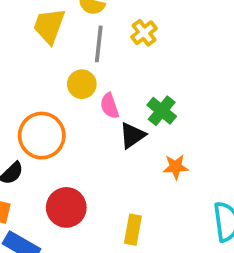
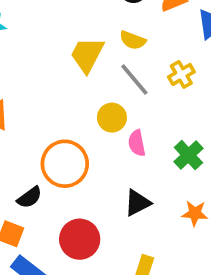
gray line: (99, 44) -> (134, 80), turned -54
black triangle: (132, 135) -> (137, 203), moved

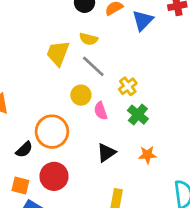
yellow cross: (181, 74) -> (128, 86), moved
black semicircle: (29, 197) -> (24, 150), moved
red circle: (80, 239) -> (54, 176), moved

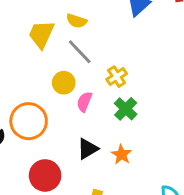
pink semicircle: (101, 111) -> (84, 102), turned 36
orange star: (148, 155) -> (121, 154), moved, turned 30
red circle: (54, 176) -> (45, 175), moved

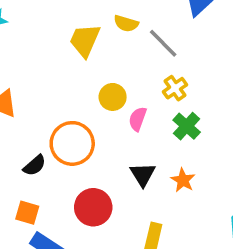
gray line: (80, 52) -> (163, 43), moved
black triangle: (88, 149) -> (143, 174), turned -30

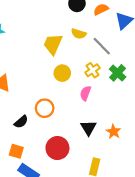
yellow cross: (175, 88) -> (93, 70), moved
yellow circle: (113, 97) -> (62, 73), moved
green cross: (187, 126) -> (118, 73), moved
orange circle: (72, 143) -> (45, 108), size x0.7

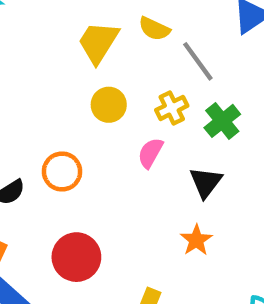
black triangle: (88, 128) -> (206, 182), moved

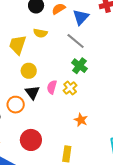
gray line: (198, 61) -> (76, 41), moved
yellow cross: (172, 108) -> (70, 88), moved
black triangle: (206, 182) -> (32, 92), moved

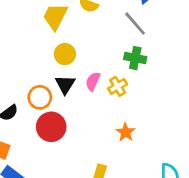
green cross: (79, 66) -> (135, 58), turned -35
red circle: (31, 140) -> (51, 127), moved

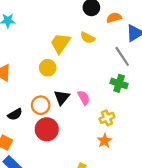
yellow circle: (65, 54) -> (48, 68), moved
pink semicircle: (93, 81) -> (84, 98), turned 120
yellow cross: (118, 86) -> (107, 118), moved

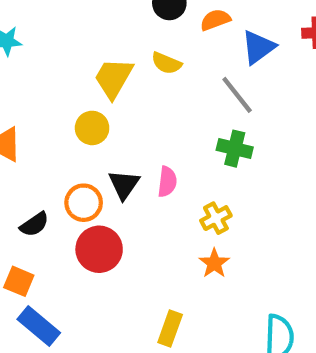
pink semicircle: (84, 98) -> (167, 182), turned 40

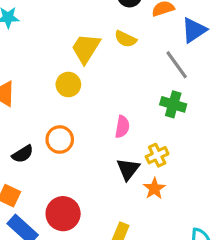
black triangle: (124, 185) -> (128, 169), moved
red circle: (99, 249) -> (63, 214), moved

